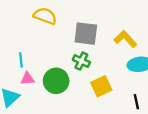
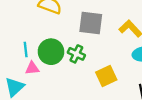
green cross: (81, 61) -> (76, 54), moved
green circle: (56, 81) -> (51, 52), moved

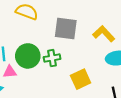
green cross: (76, 54) -> (52, 58), turned -35

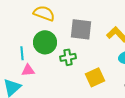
green circle: (28, 56) -> (45, 42), moved

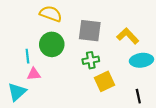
green cross: (68, 57) -> (91, 60), moved

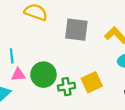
green circle: (52, 44) -> (43, 75), moved
green cross: (91, 60) -> (66, 87), moved

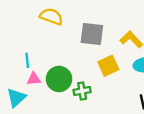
yellow square: (92, 82) -> (108, 66), moved

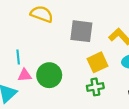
green cross: (82, 91) -> (95, 87), moved

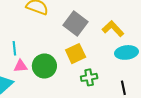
gray square: (81, 31) -> (76, 23), turned 30
yellow square: (97, 62) -> (76, 54), moved

